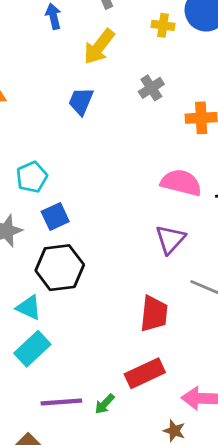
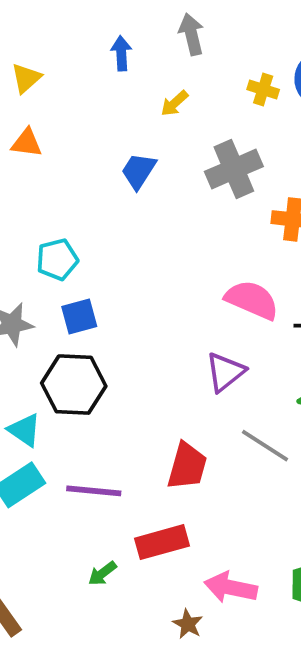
yellow arrow: (99, 47) -> (174, 103), size x0.6
gray cross: (151, 88) -> (234, 169), size x1.6
purple line: (61, 402) -> (94, 491), moved

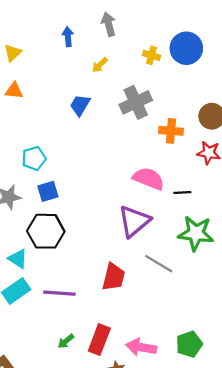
purple triangle: (225, 372) -> (134, 221), size x1.4
red rectangle: (162, 542) -> (99, 340), moved, turned -52

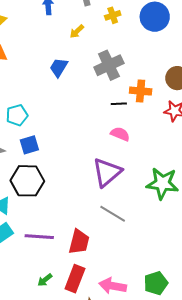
yellow cross: (151, 55) -> (113, 15), moved, turned -35
pink semicircle: (149, 179) -> (120, 134), size x0.7
black line: (182, 193) -> (119, 104), moved
gray line: (159, 264) -> (113, 214), moved
red trapezoid: (114, 277) -> (79, 242), moved

